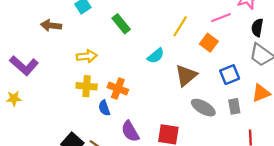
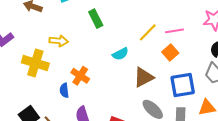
pink line: (221, 18) -> (174, 31), moved
blue square: (230, 75) -> (183, 85), size x1.4
yellow cross: (87, 86) -> (35, 63), moved, size x1.4

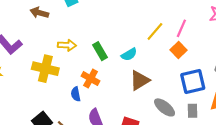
green rectangle: (96, 19) -> (100, 51), moved
pink line: (174, 31) -> (181, 28), turned -54
brown triangle: (143, 77) -> (140, 80), moved

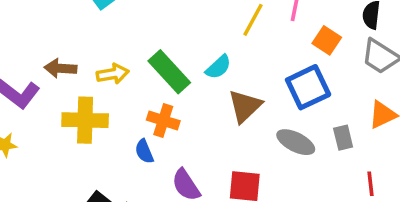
brown arrow: (39, 13) -> (60, 68), moved
orange square: (179, 50) -> (327, 40), moved
green rectangle: (100, 51) -> (169, 72), size x1.4
blue square: (193, 82) -> (308, 87), moved

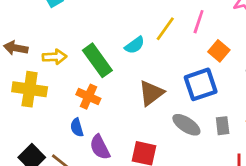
cyan semicircle: (218, 67) -> (135, 45), moved
blue semicircle: (144, 151) -> (77, 127), moved

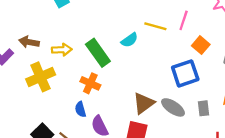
yellow line: (165, 29) -> (155, 26), turned 70
yellow cross: (30, 89) -> (41, 77), turned -32
brown triangle: (151, 93) -> (144, 103), moved

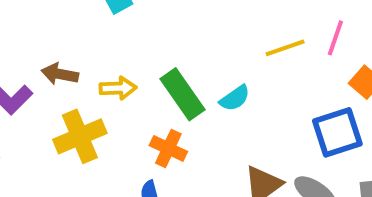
yellow line: (155, 26) -> (285, 48), turned -35
cyan semicircle: (129, 40) -> (235, 98), moved

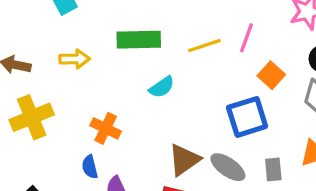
yellow arrow: (118, 88) -> (75, 59), moved
green rectangle: (182, 94) -> (139, 40), moved, turned -57

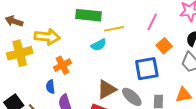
yellow line: (204, 46) -> (114, 29), moved
yellow arrow: (75, 59) -> (47, 37), moved, size x1.4
orange cross: (106, 128) -> (62, 65), turned 30

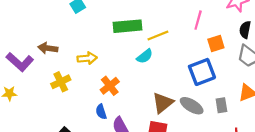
yellow arrow: (47, 37) -> (87, 58), size x0.7
orange square: (164, 46) -> (216, 43), turned 35
yellow cross: (20, 53) -> (61, 82), size x0.7

